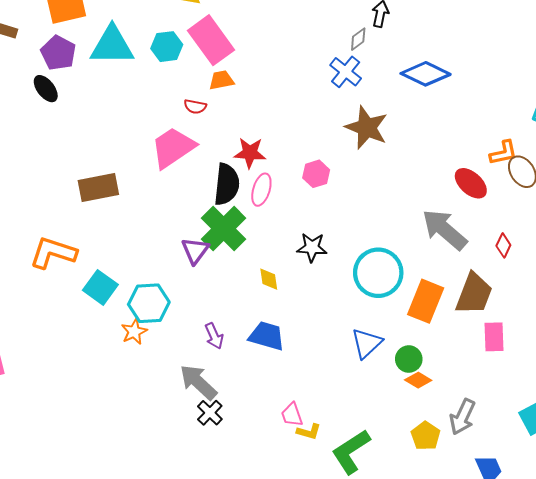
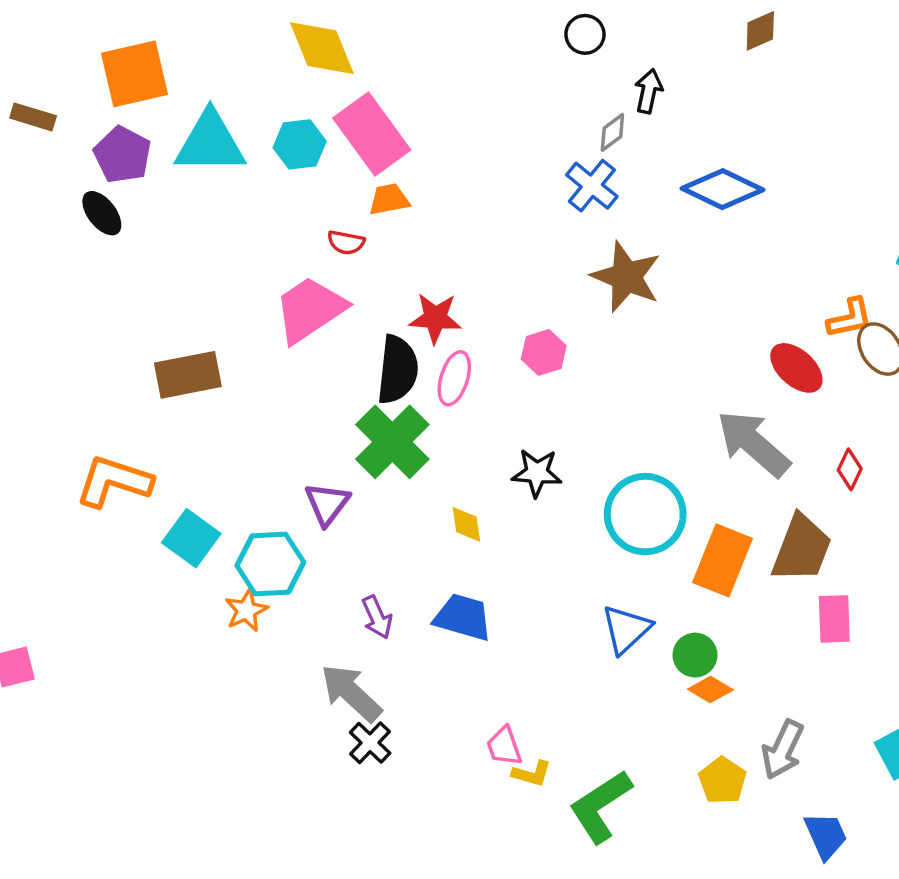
purple triangle: (195, 251) -> (327, 504), moved

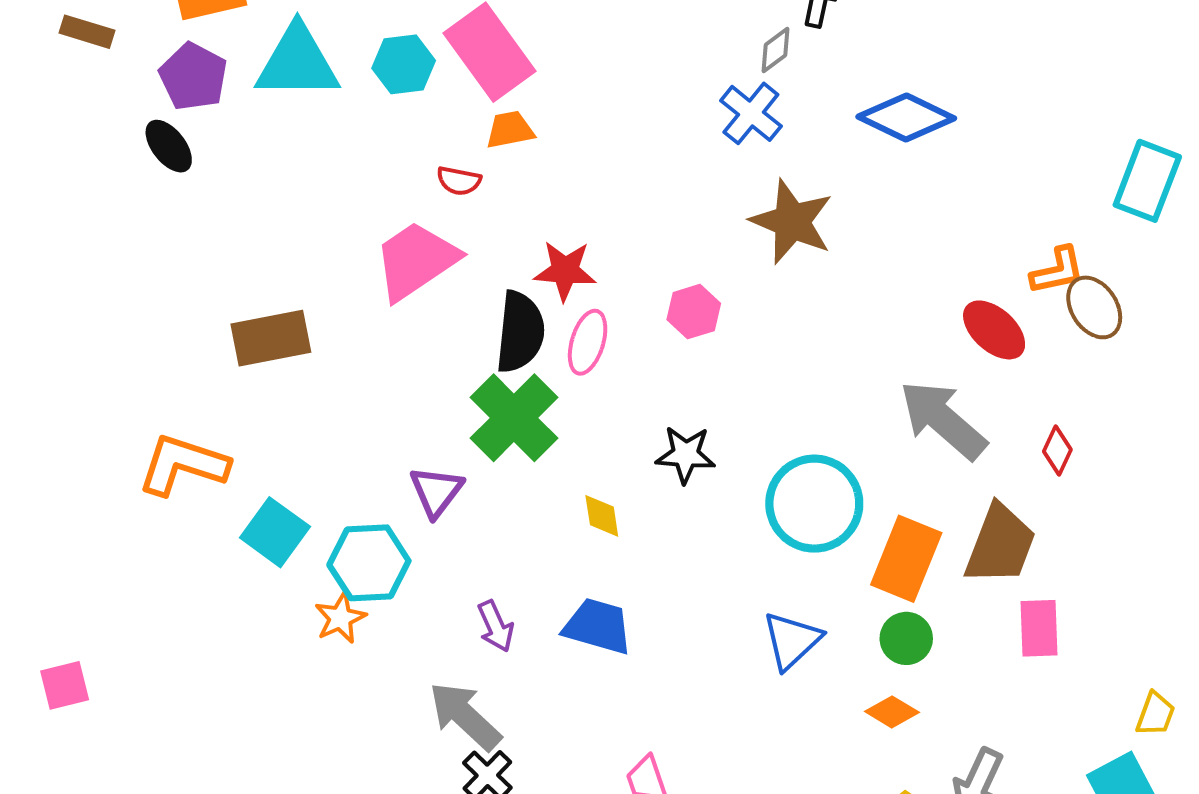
green circle: (695, 655) -> (906, 638), moved

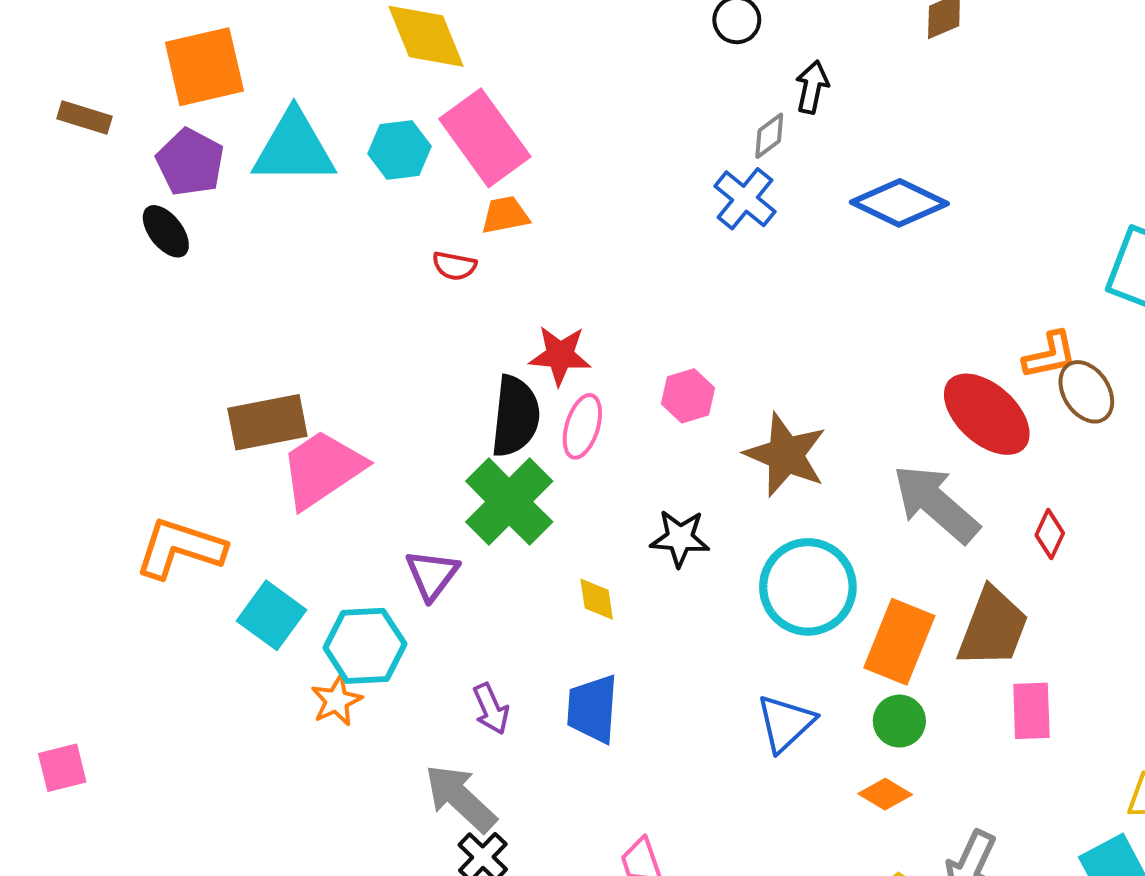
brown star: (792, 222) -> (786, 455), moved
pink trapezoid: (416, 260) -> (322, 469), moved
red ellipse: (994, 330) -> (987, 414), size x1.4
blue trapezoid: (598, 626) -> (593, 709), turned -102

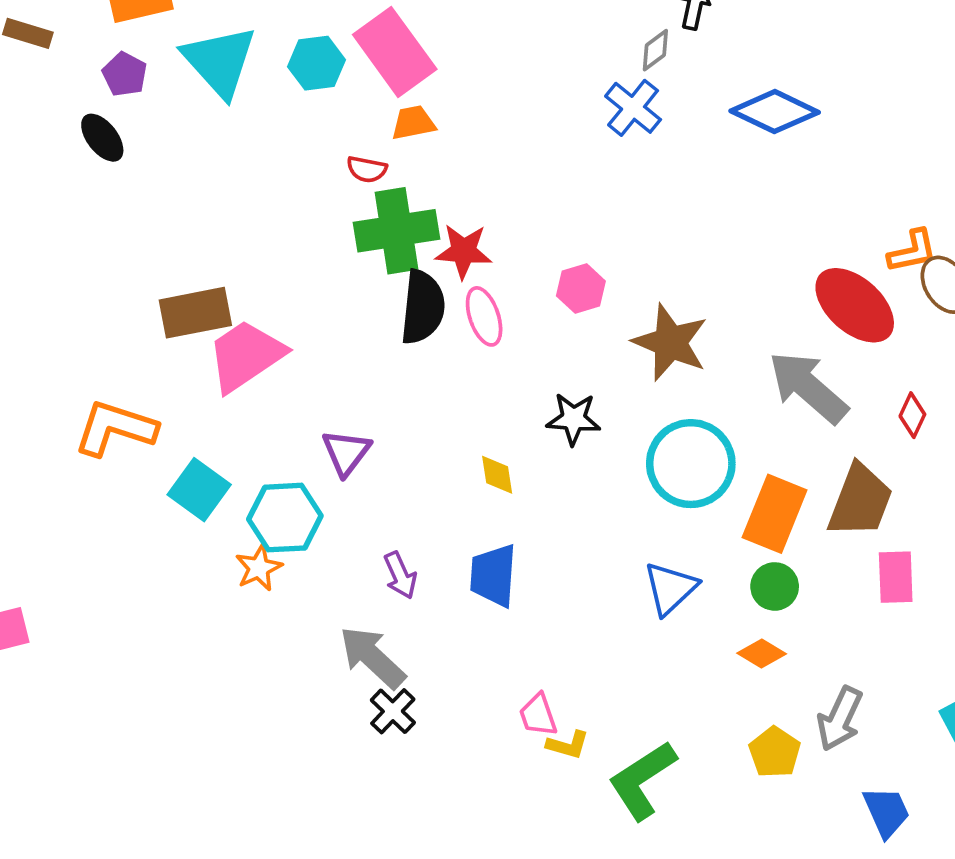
cyan triangle: (294, 148) -> (220, 61), turned 48
purple pentagon: (190, 162) -> (125, 74), size x0.7
pink ellipse: (582, 426) -> (484, 316), turned -36
green cross: (509, 502) -> (397, 231), moved, turned 36

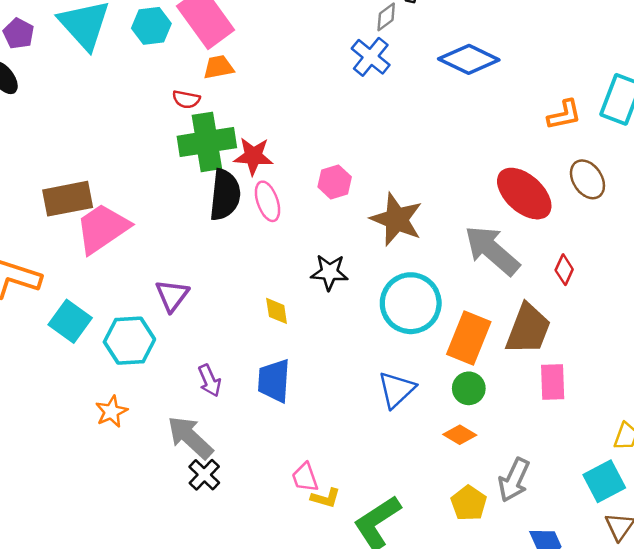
orange L-shape: (912, 251) -> (564, 115), moved
orange star: (259, 568) -> (111, 412), moved

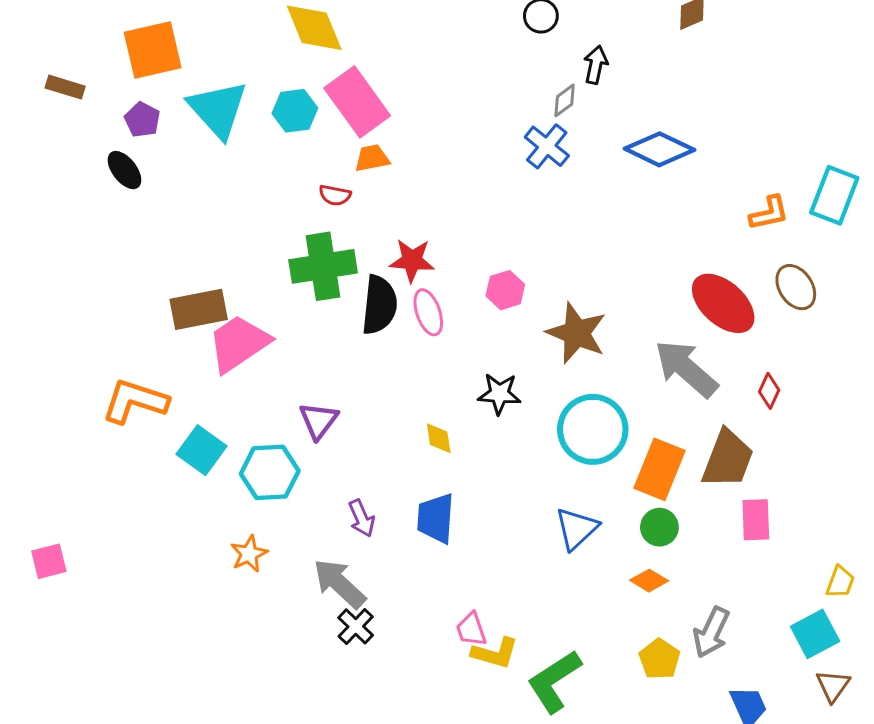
green cross: (207, 142) -> (323, 266), moved
yellow L-shape: (326, 498) -> (495, 653), size x1.4

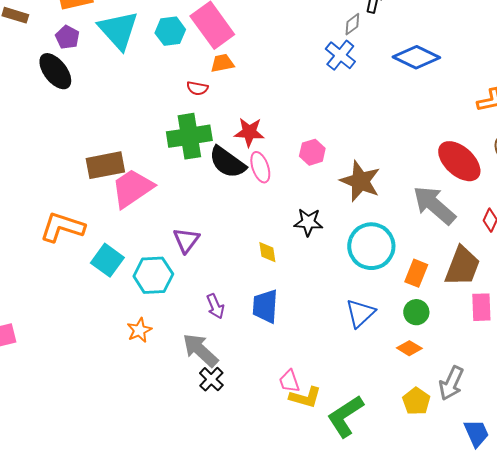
black ellipse: (124, 170) -> (55, 71), size x1.4
black semicircle: (379, 305) -> (227, 162), turned 120
orange rectangle: (659, 469) -> (416, 273), size x0.7

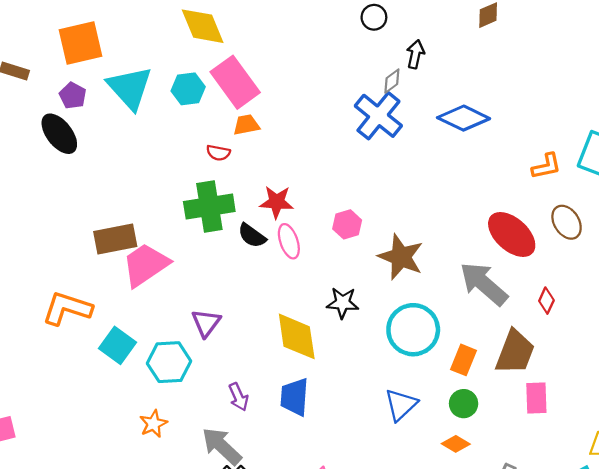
blue cross: (340, 55) -> (378, 116), size x1.4
black semicircle: (227, 162) -> (252, 236), size x0.7
yellow diamond: (267, 252) -> (297, 336), size x2.0

